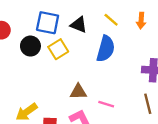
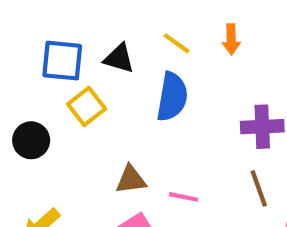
black circle: (30, 46) -> (31, 140), moved

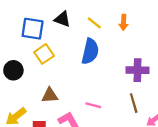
black triangle: (119, 58) -> (62, 19), moved
brown triangle: (131, 180) -> (50, 95), moved

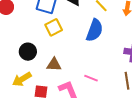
black circle: (13, 70) -> (28, 52), moved

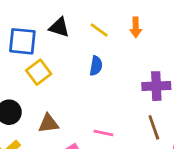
blue semicircle: (95, 30) -> (96, 66), size x0.6

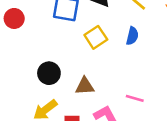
yellow square: (39, 72) -> (96, 37), moved

